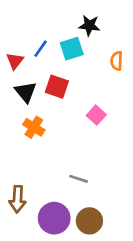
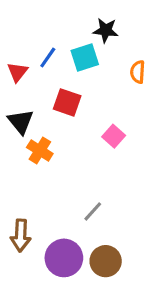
black triangle: (26, 92) -> (21, 122), moved
gray line: (79, 179) -> (93, 211), turned -66

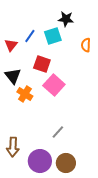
pink square: (114, 136) -> (54, 85), moved, size x1.5

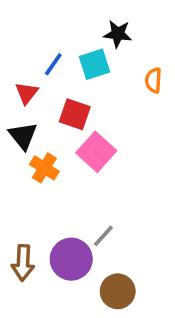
red triangle: (11, 45) -> (27, 93), moved
purple circle: (40, 161) -> (71, 259), moved

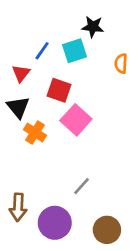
purple circle: (71, 259) -> (55, 223), moved
brown circle: (118, 291) -> (107, 230), moved

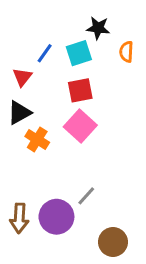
orange semicircle: (121, 63) -> (126, 52), moved
red square: (59, 90) -> (80, 90), moved, turned -30
black triangle: (18, 107) -> (19, 113), turned 40
purple circle: (55, 223) -> (56, 217), moved

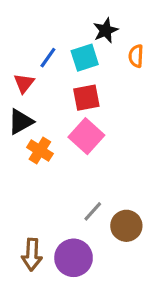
black star: (98, 28) -> (106, 30), turned -30
purple circle: (56, 217) -> (74, 258), moved
brown arrow: (19, 218) -> (32, 255), moved
brown circle: (113, 242) -> (126, 226), moved

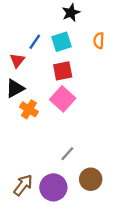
black star: (106, 30) -> (71, 13), moved
brown circle: (126, 226) -> (91, 179), moved
brown arrow: (32, 255) -> (23, 185), turned -145

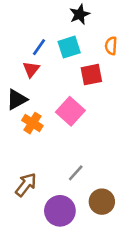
red triangle: (17, 60) -> (31, 69), moved
red square: (63, 71) -> (91, 75), moved
brown arrow: (23, 185) -> (26, 185), moved

